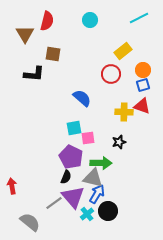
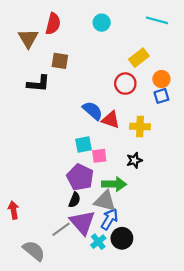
cyan line: (139, 18) -> (157, 20), turned 42
red triangle: (142, 106) -> (111, 120), moved

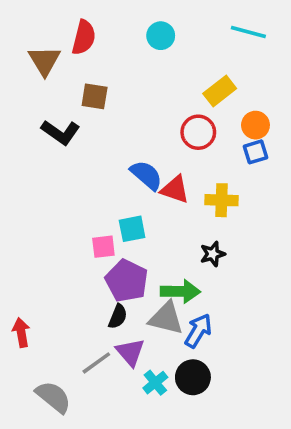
black L-shape: (38, 84) -> (61, 132), turned 30
pink square: (99, 156) -> (103, 247), moved
blue arrow: (110, 219) -> (198, 331), moved
purple triangle: (82, 222) -> (130, 352), size x0.7

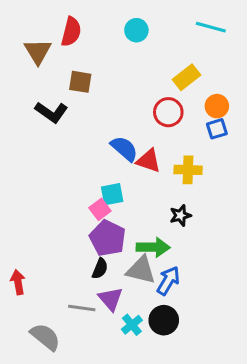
pink square: (103, 247) -> (100, 209), moved, turned -30
gray line: (96, 363) -> (82, 308), turned 44

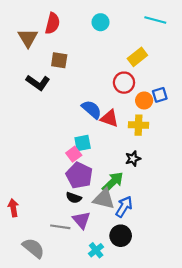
orange circle: (217, 106) -> (144, 100), moved
green arrow: (153, 247) -> (113, 182), turned -45
black semicircle: (100, 269) -> (74, 198), turned 88
cyan cross: (132, 325) -> (96, 250), moved

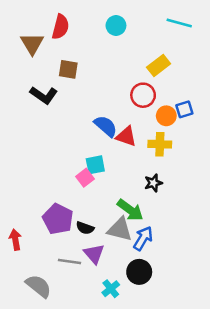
purple pentagon: (79, 175) -> (58, 219), moved
green arrow: (113, 182) -> (130, 210), turned 80

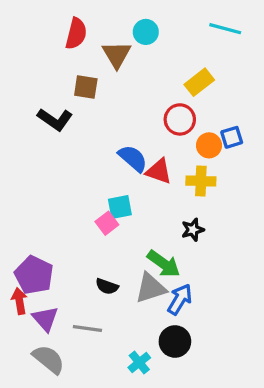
brown triangle: (32, 44) -> (117, 55), moved
purple pentagon: (58, 219) -> (34, 275), moved
gray triangle: (120, 229) -> (151, 288), turned -32
purple triangle: (94, 254) -> (45, 319), moved

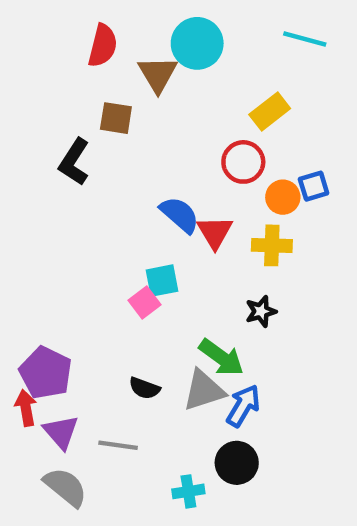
cyan circle: (146, 32) -> (197, 43), size x1.5
black L-shape: (55, 119) -> (74, 162), turned 88
red triangle: (159, 171) -> (215, 232), turned 40
cyan cross: (139, 363) -> (188, 491), turned 30

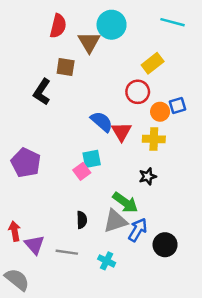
purple pentagon: (46, 373) -> (26, 163), moved
black semicircle: (144, 388) -> (82, 220), turned -112
black circle: (237, 463) -> (165, 245), moved
gray semicircle: (65, 487) -> (17, 280), moved
cyan cross: (188, 491) -> (107, 261), moved, turned 35

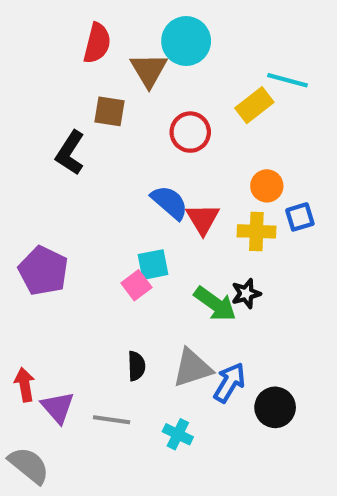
cyan line: (172, 22) -> (288, 80), moved
red circle: (138, 92) -> (190, 132), moved
blue square: (177, 105) -> (300, 217), moved
green arrow: (125, 202) -> (215, 304), moved

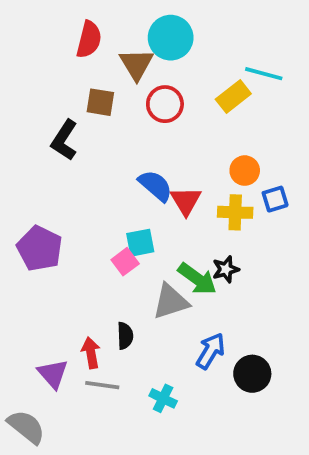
red circle: (190, 132) -> (165, 104), moved
gray triangle: (192, 368) -> (171, 302), moved
red arrow: (25, 385) -> (91, 353), moved

